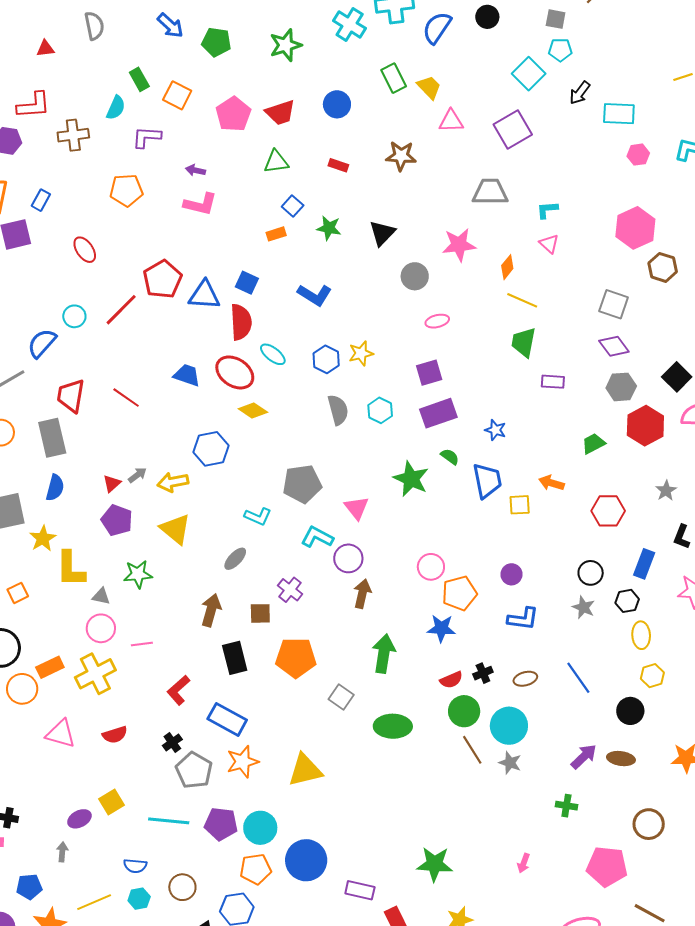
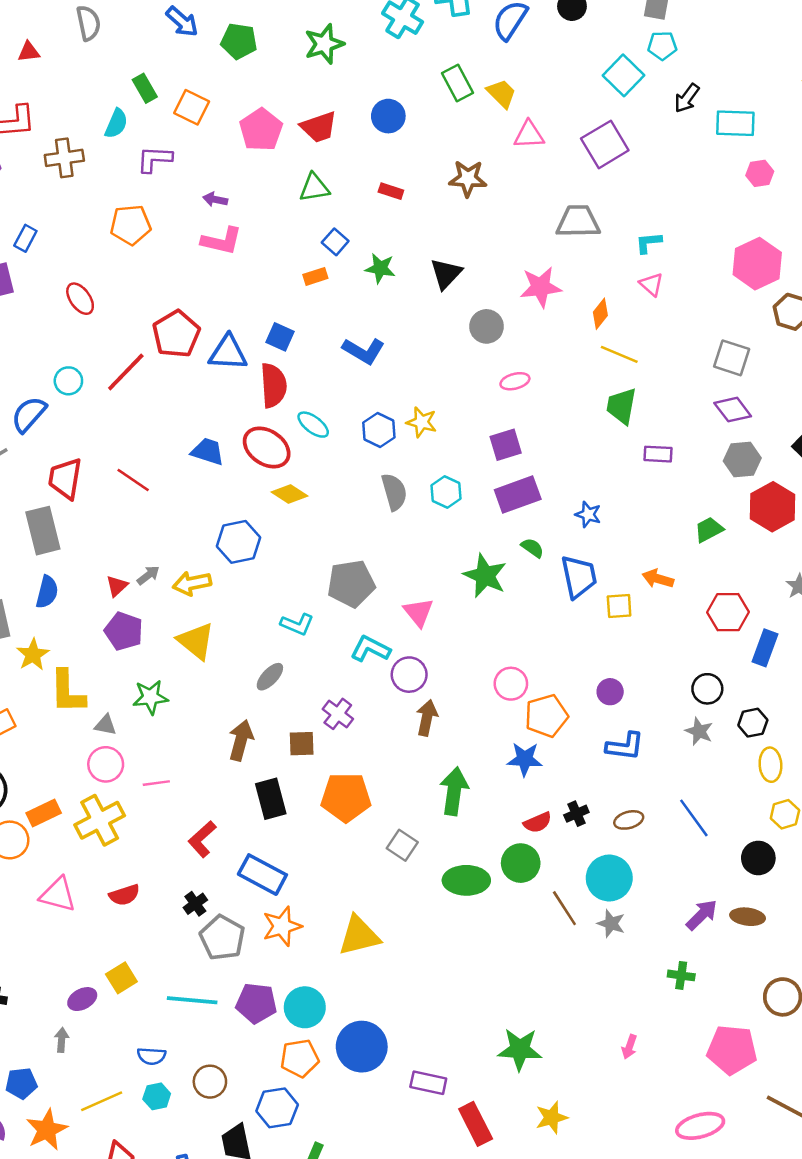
yellow star: (361, 353) -> (422, 422), turned 30
blue rectangle: (644, 564) -> (765, 648), moved
green circle: (464, 711) -> (521, 863), moved

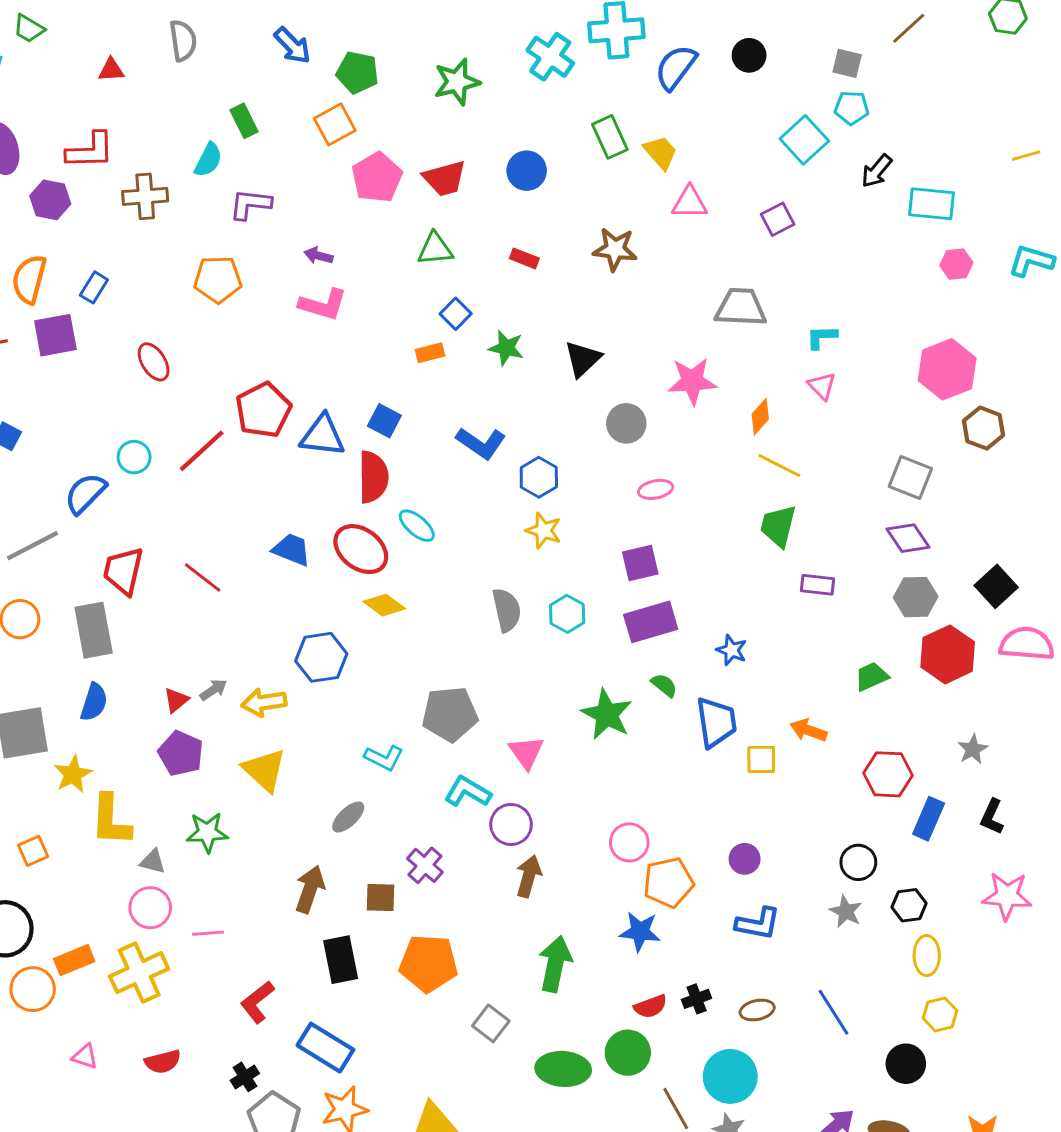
orange square: (192, 107) -> (335, 124), moved, turned 32
purple square: (605, 144) -> (778, 219), size x0.6
blue hexagon: (379, 430) -> (539, 477), moved
pink triangle: (58, 895) -> (85, 1056), size x0.6

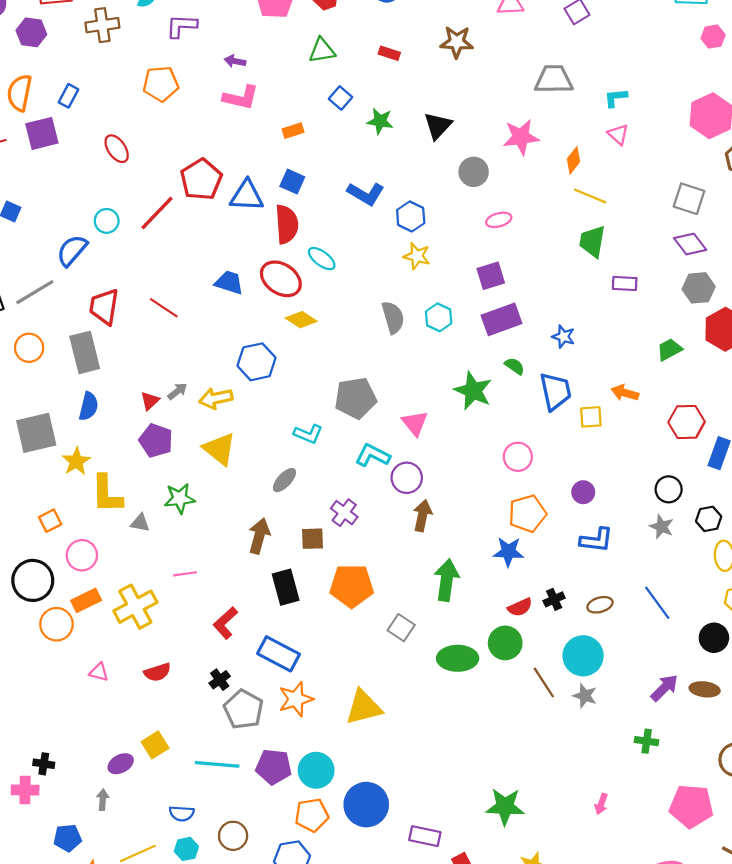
orange rectangle: (430, 353) -> (293, 131), moved
pink circle: (629, 842) -> (518, 457), moved
pink circle: (150, 908) -> (82, 555), moved

